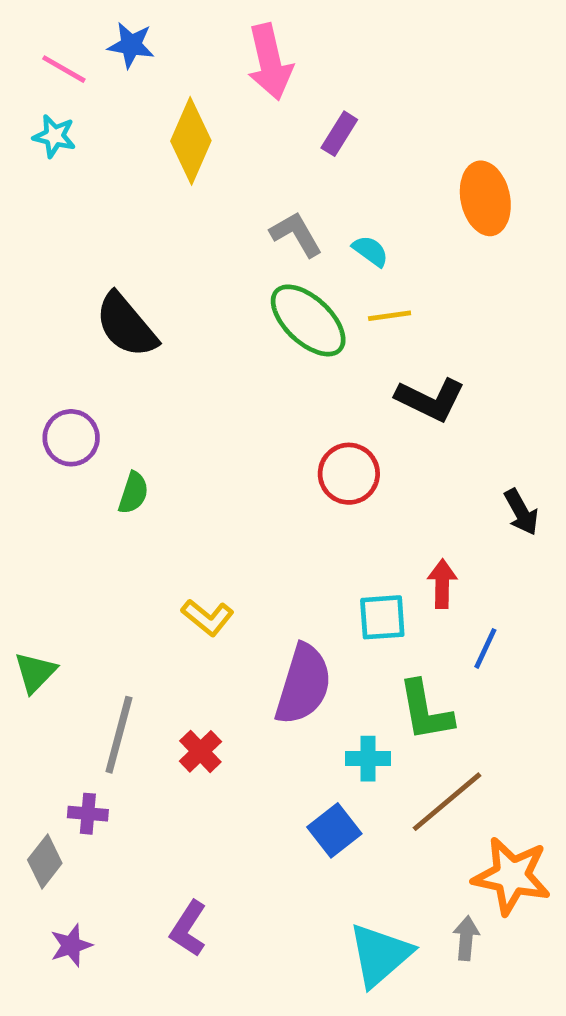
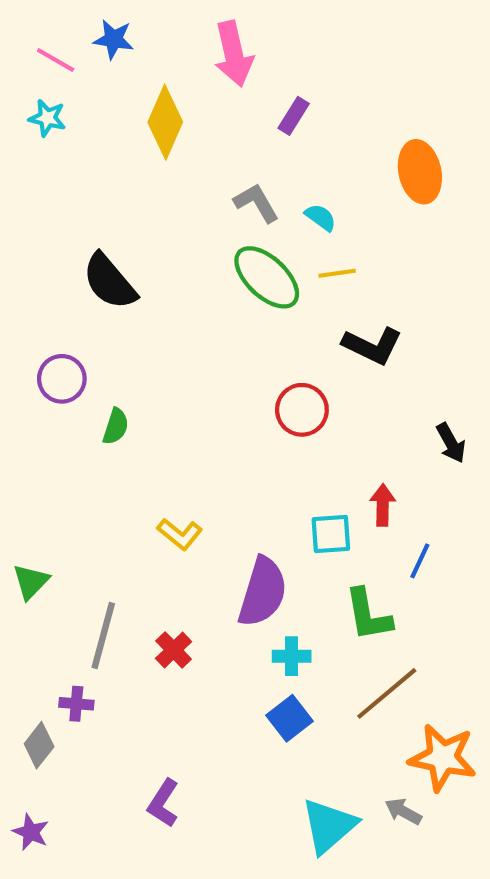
cyan cross: (368, 759) -> (292, 656), moved
gray arrow: (466, 938) -> (403, 811), turned -66
purple star: (71, 945) -> (31, 832), moved, turned -30

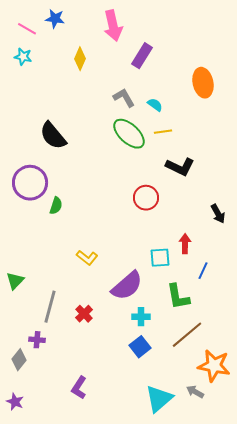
purple rectangle: (294, 116) -> (142, 56), size x1.4
yellow diamond: (165, 122) -> (80, 59), size x0.7
purple circle: (62, 379) -> (30, 183), size x1.5
purple semicircle: (263, 592) -> (127, 286), turned 32

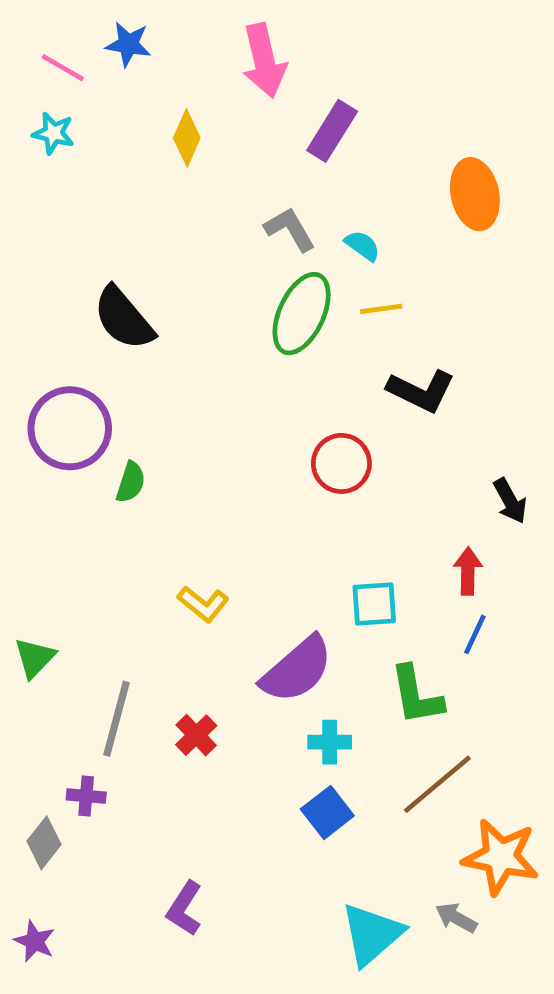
green ellipse: (129, 134) -> (302, 314), turned 72
red arrow: (185, 244) -> (468, 571), moved

